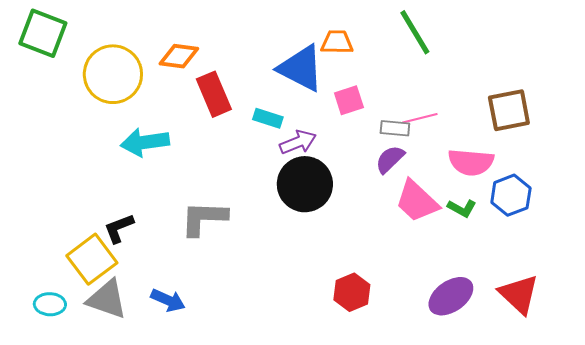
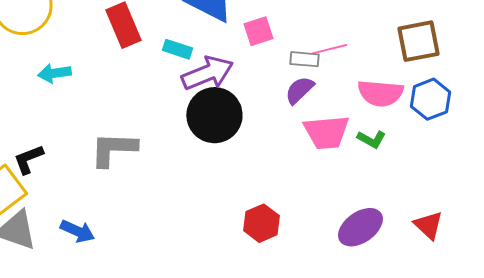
cyan arrow: (145, 142) -> (54, 73), size x0.7
purple arrow: (298, 142) -> (207, 73), size x1.4
blue hexagon: (511, 195) -> (430, 99), moved
pink trapezoid: (417, 201) -> (326, 132), turned -48
red triangle: (519, 294) -> (428, 225), size x0.7

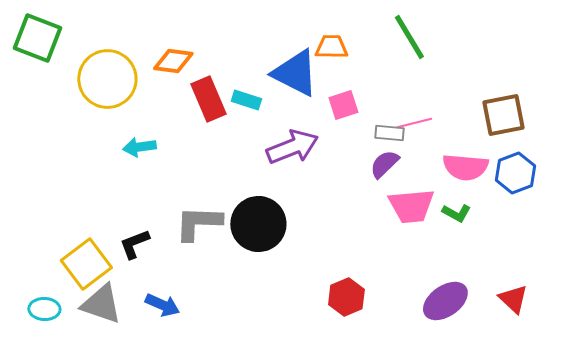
cyan rectangle: (177, 49) -> (246, 100), moved
black circle: (214, 115) -> (258, 224), moved
black L-shape: (28, 159) -> (134, 244), moved

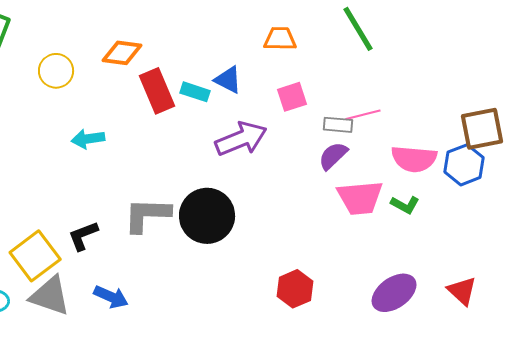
blue triangle: (295, 73) -> (228, 80), moved, size x0.6
yellow circle: (107, 79) -> (56, 71), size x0.6
brown square: (503, 115) -> (482, 129), moved

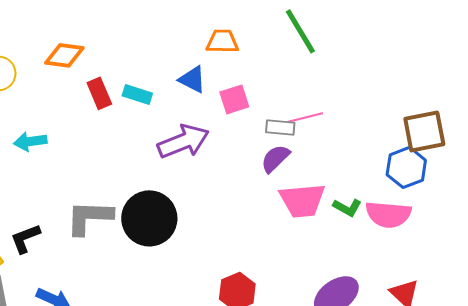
blue triangle: (228, 80) -> (192, 79), moved
red rectangle: (157, 91) -> (99, 93), size x0.7
pink semicircle: (414, 159) -> (388, 214), moved

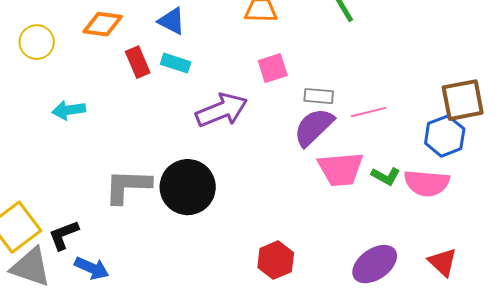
blue triangle: (192, 79) -> (172, 21), moved
pink line: (305, 117) -> (369, 112), moved
purple semicircle: (275, 158) -> (314, 127), size x1.4
black L-shape: (25, 238) -> (64, 235), moved

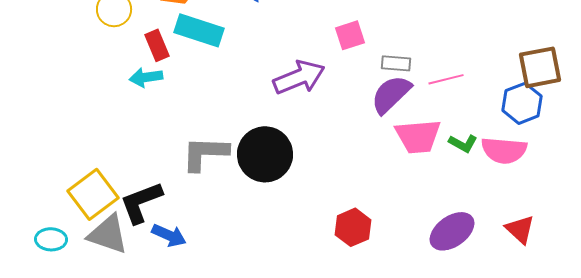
red rectangle: (138, 62) -> (157, 45), moved
cyan rectangle: (176, 63) -> (199, 30), moved, size x1.6
black L-shape: (64, 235) -> (141, 202), size x1.4

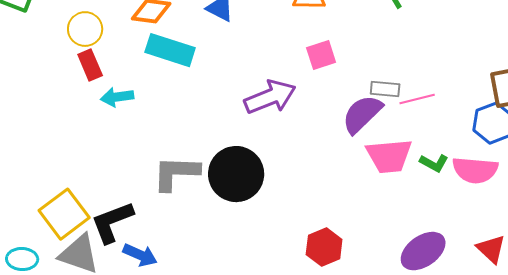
red rectangle: (157, 45) -> (90, 65), moved
gray rectangle: (396, 63) -> (385, 89), moved

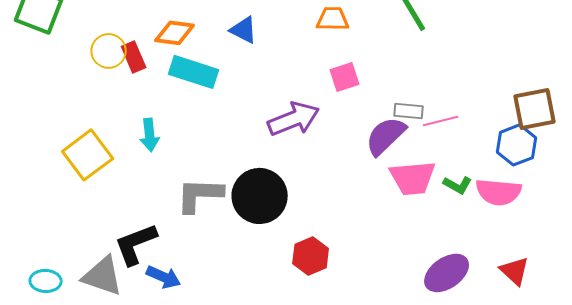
red rectangle: (90, 65) -> (134, 57), moved
cyan arrow: (117, 97) -> (150, 135), moved, turned -88
yellow square: (64, 214) -> (88, 155), moved
red hexagon: (324, 247) -> (311, 256), moved

